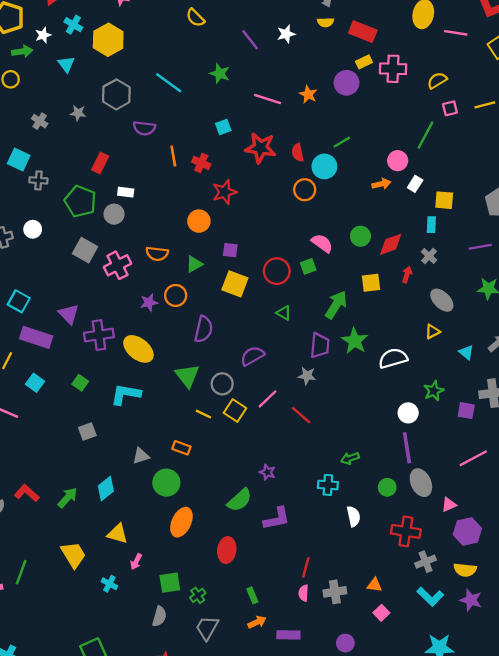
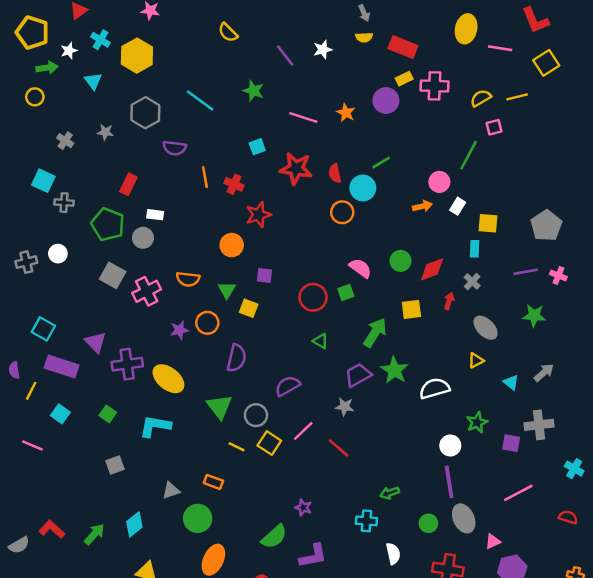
yellow line: (485, 105) -> (517, 97), moved
green triangle: (194, 264) -> (227, 290), turned -30
yellow square: (235, 284) -> (249, 308), moved, size x0.7
purple trapezoid: (320, 345) -> (358, 375), turned -124

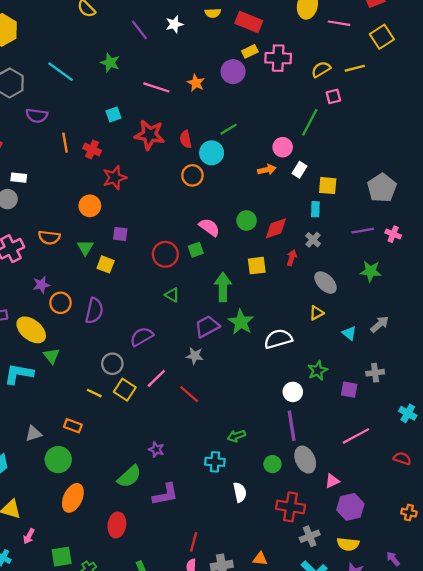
orange circle: (207, 323) -> (60, 303), moved
green arrow: (375, 333) -> (223, 287), turned -32
green triangle: (219, 407) -> (51, 356), moved, size x0.7
gray cross: (539, 425) -> (375, 373), size x0.7

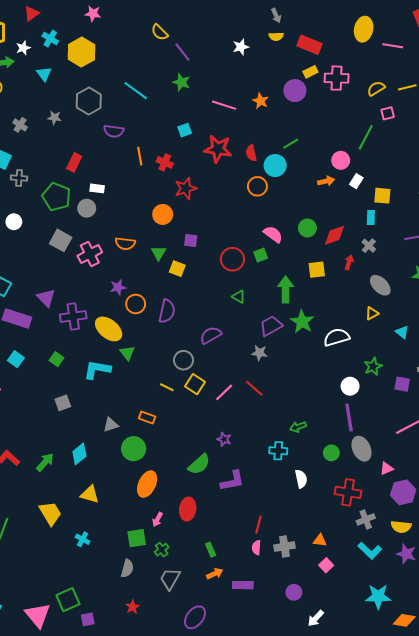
purple line: (139, 30) -> (182, 52), moved
pink line: (156, 378) -> (224, 392), moved
pink arrow: (29, 536) -> (157, 519), moved

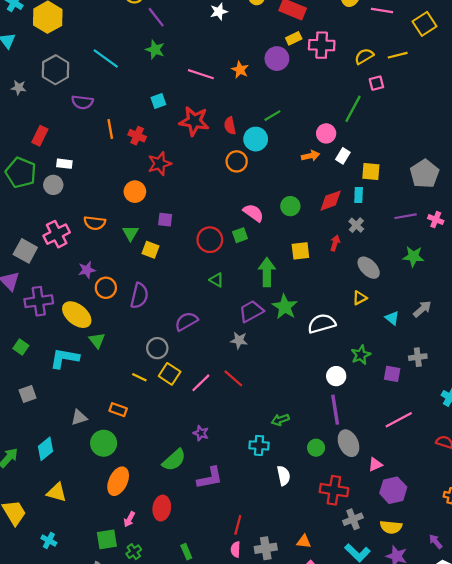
red diamond: (334, 235) -> (331, 201), moved
gray square: (61, 240) -> (25, 251), moved

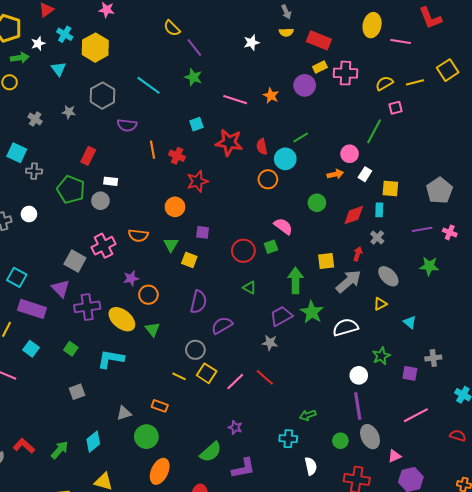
yellow square: (425, 24) -> (448, 70), moved
green circle: (290, 206) -> (317, 203), moved
purple semicircle: (139, 296) -> (198, 302), moved
gray arrow: (422, 309) -> (349, 281), moved, size x1.5
green triangle: (97, 340) -> (153, 329), moved

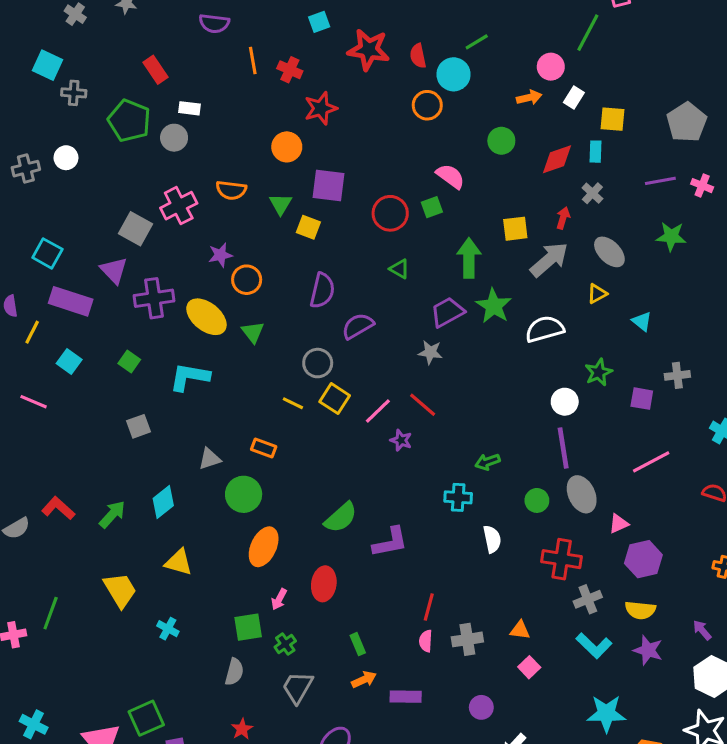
red rectangle: (88, 156) -> (156, 70), turned -60
purple square: (203, 232) -> (328, 186), size x1.6
purple star: (235, 427) -> (401, 440), moved

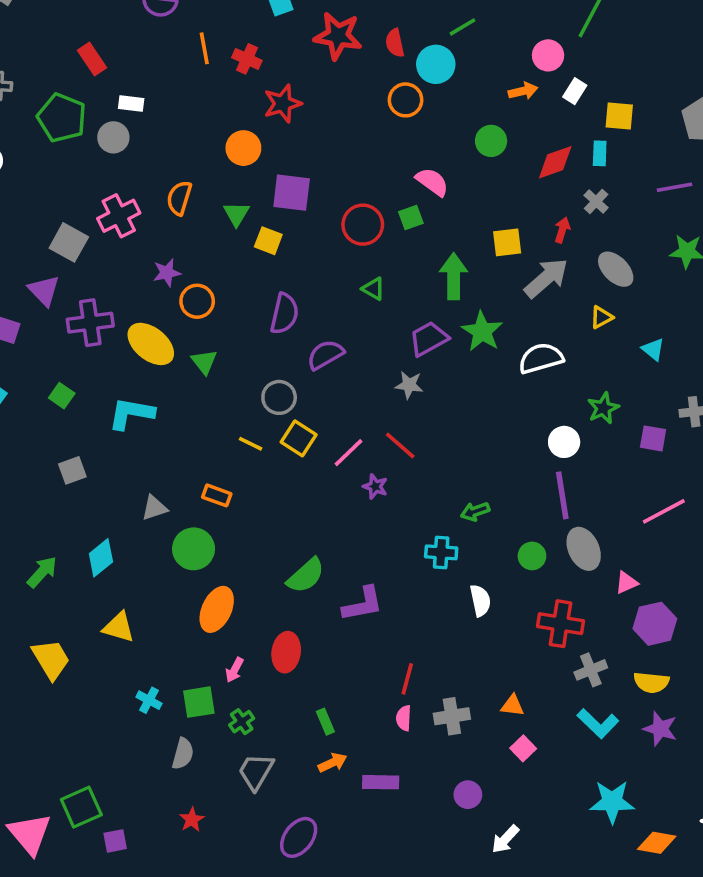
orange semicircle: (231, 190) -> (179, 198), turned 100
cyan cross: (168, 629) -> (149, 700), moved

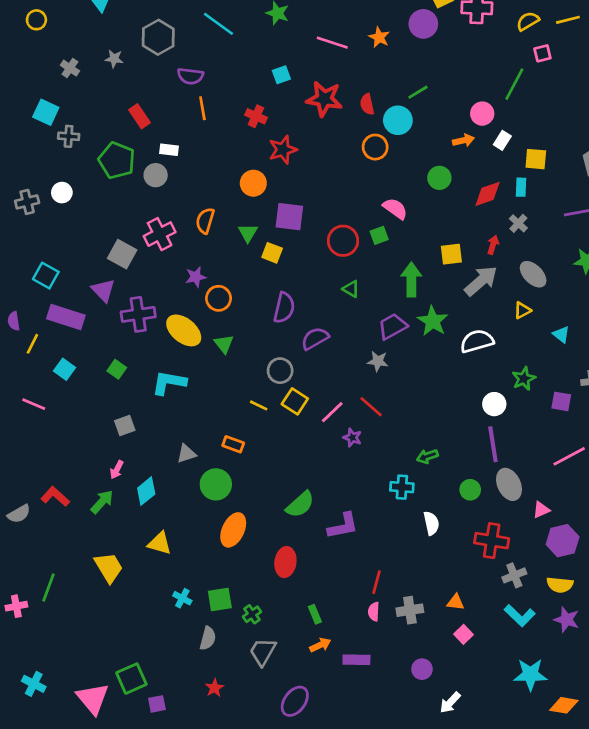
orange line: (204, 48) -> (202, 108), moved
pink arrow: (235, 670) -> (117, 470), moved

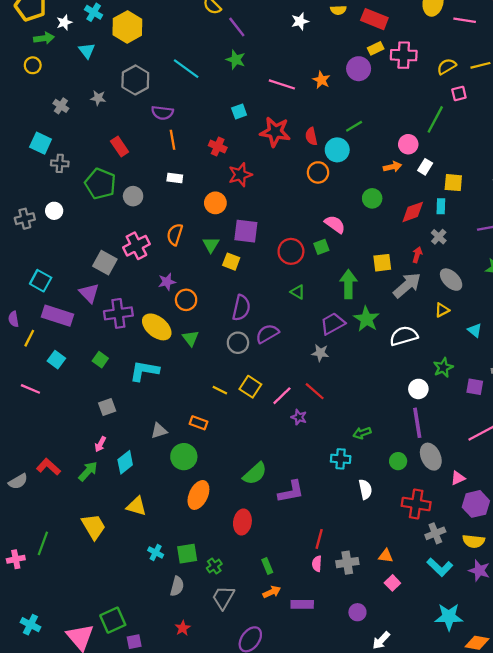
white rectangle: (169, 150) -> (175, 178), moved
gray circle: (280, 371) -> (238, 343), moved

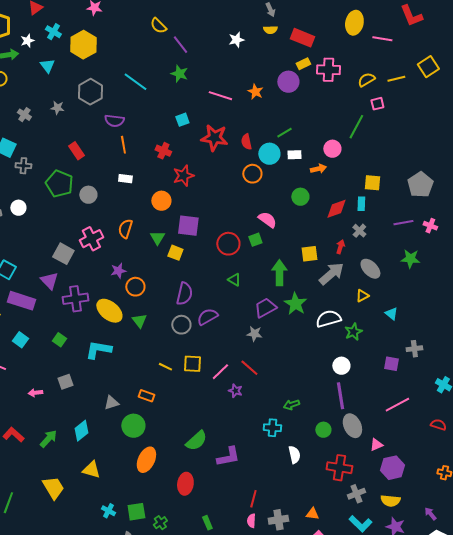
white rectangle: (425, 167) -> (294, 155), moved, turned 56
green star: (443, 368) -> (353, 332), moved
yellow square: (250, 387) -> (192, 364), turned -30
pink arrow: (100, 444) -> (35, 393), moved, turned 56

